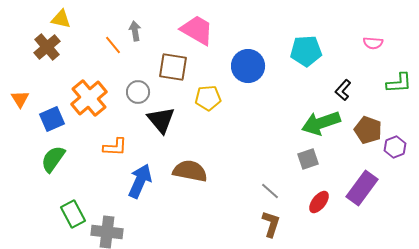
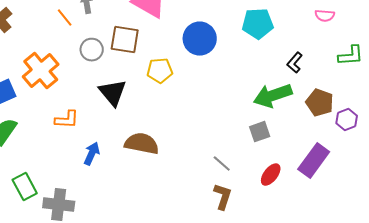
gray circle: (138, 92) -> (92, 50), moved
blue arrow: (140, 181) -> (92, 154), size x0.7

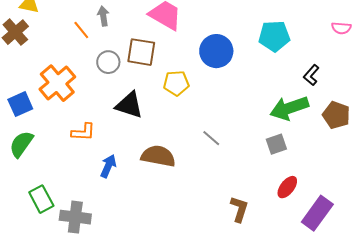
black triangle: (113, 93) -> (129, 105), turned -32
purple rectangle: (314, 161) -> (317, 213), moved
gray line: (222, 164) -> (211, 138), moved

